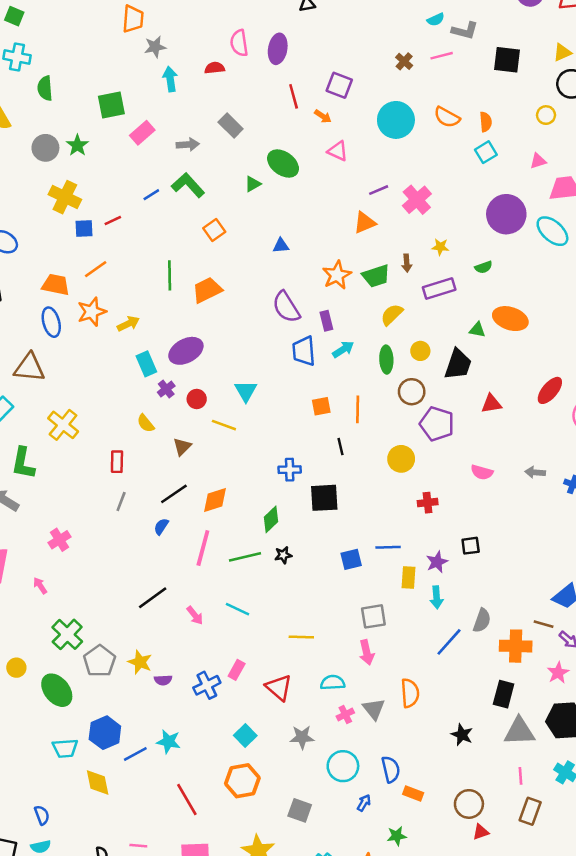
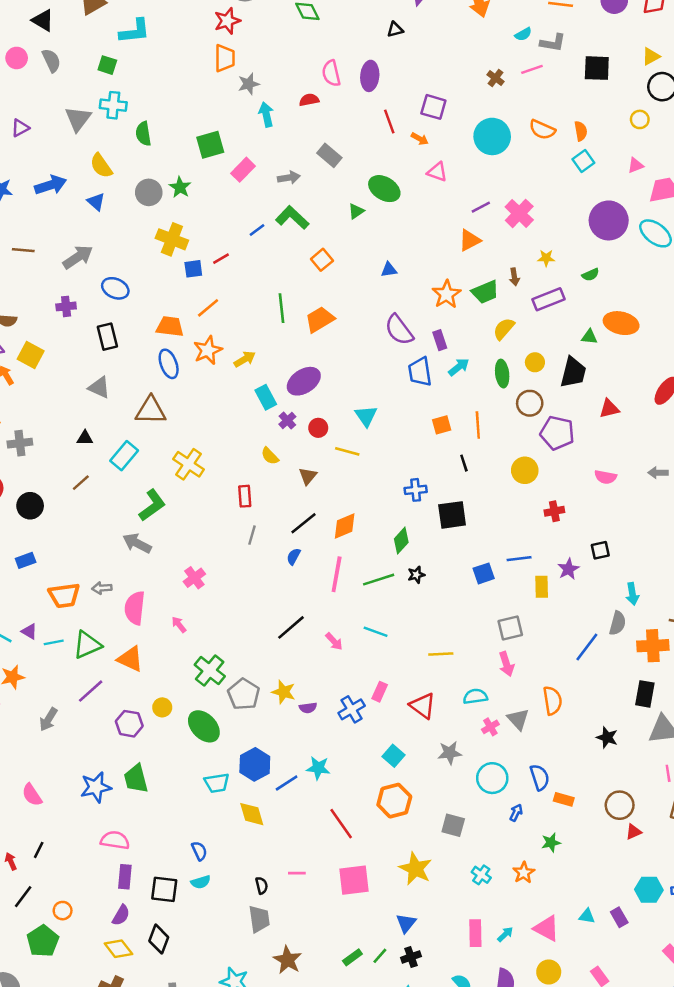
green L-shape: (23, 463) -> (152, 505), turned -132
cyan arrow: (437, 597) -> (632, 594), moved

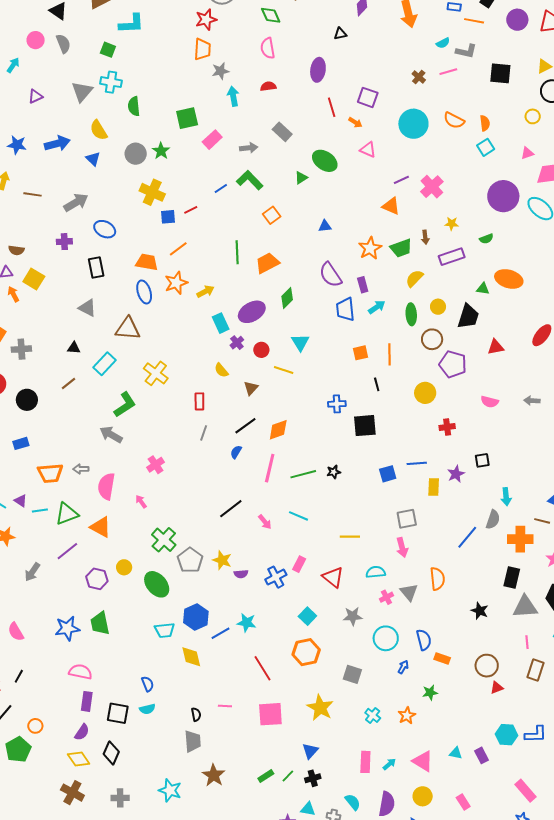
pink semicircle: (331, 73) -> (268, 48), moved
orange triangle: (470, 240) -> (391, 206), turned 48
green diamond: (401, 541) -> (287, 298), moved

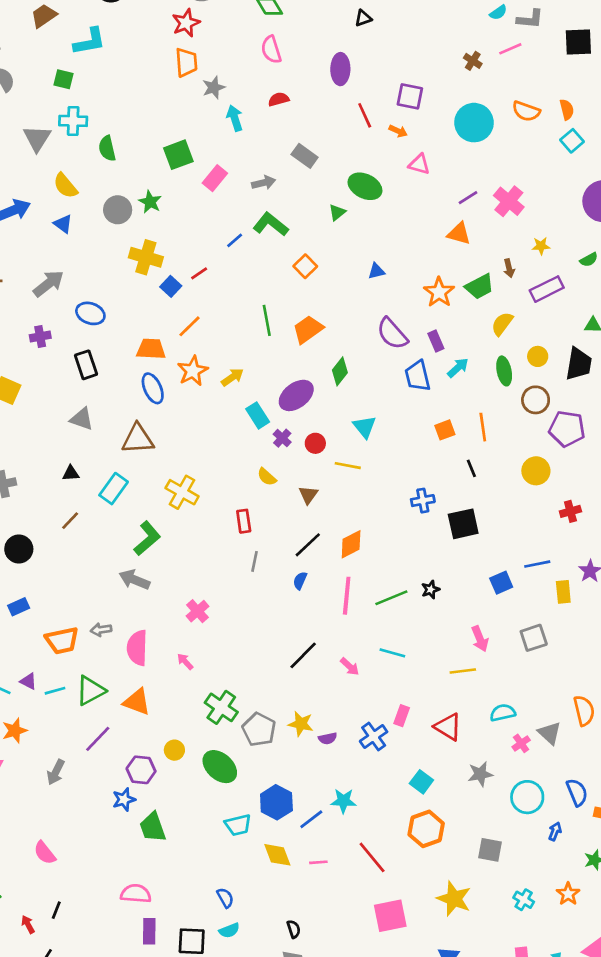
blue square: (168, 217) -> (171, 286), turned -35
pink arrow: (402, 547) -> (480, 639), moved
blue star: (67, 628) -> (124, 800), moved, size x0.7
pink line: (225, 706) -> (318, 862), moved

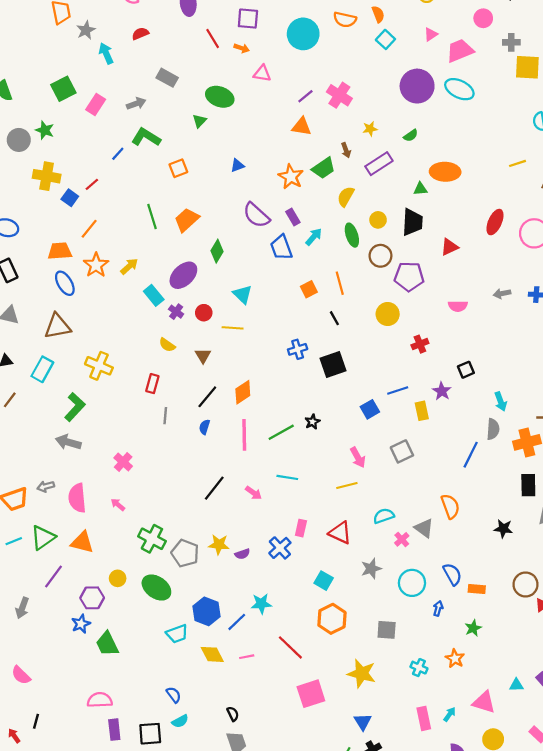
orange square: (305, 266) -> (178, 168), turned 30
red rectangle: (244, 521) -> (152, 384), turned 30

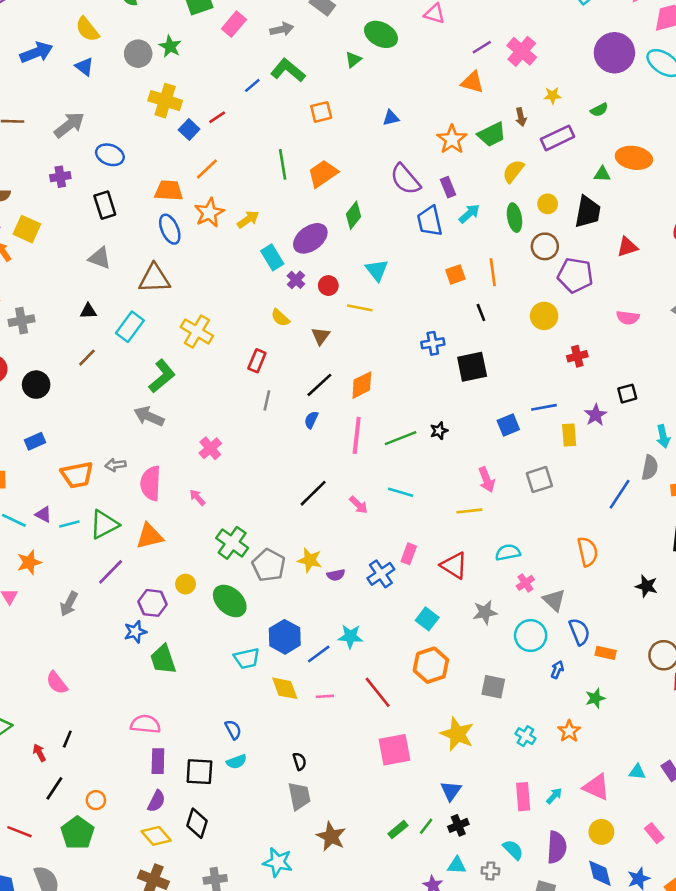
gray triangle: (424, 528) -> (554, 600), moved
orange triangle: (82, 542) -> (149, 536), turned -35

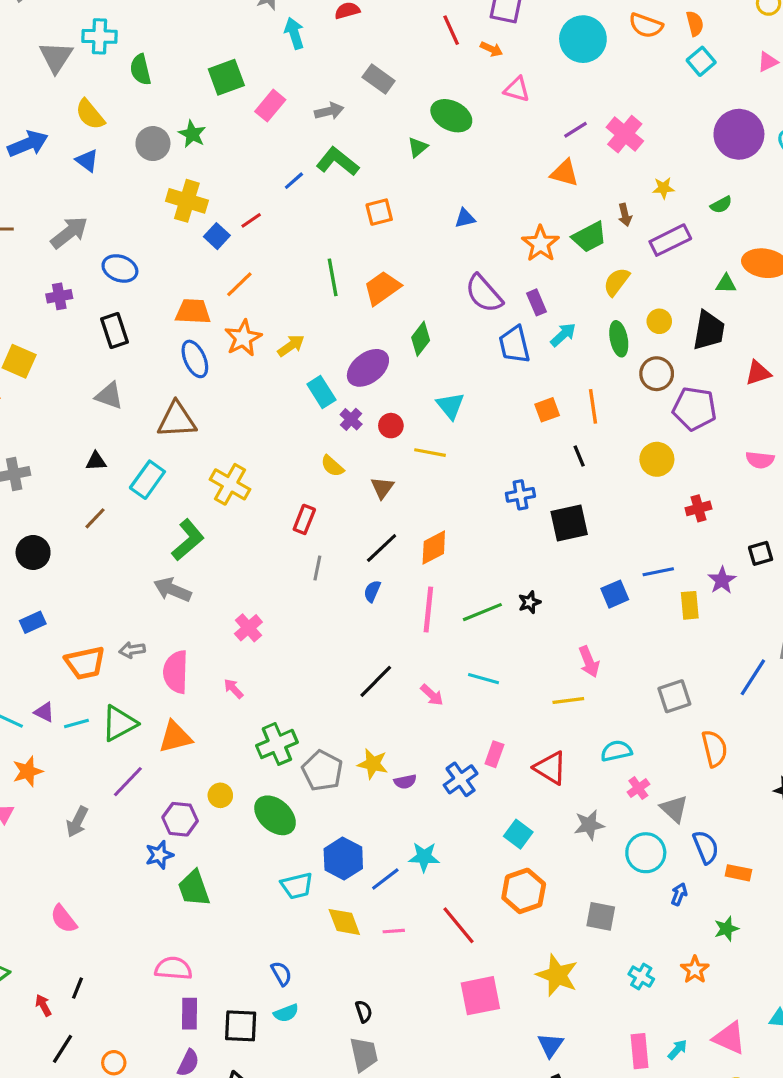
gray square: (539, 480) -> (674, 696), moved
green cross: (232, 543) -> (277, 744), turned 32

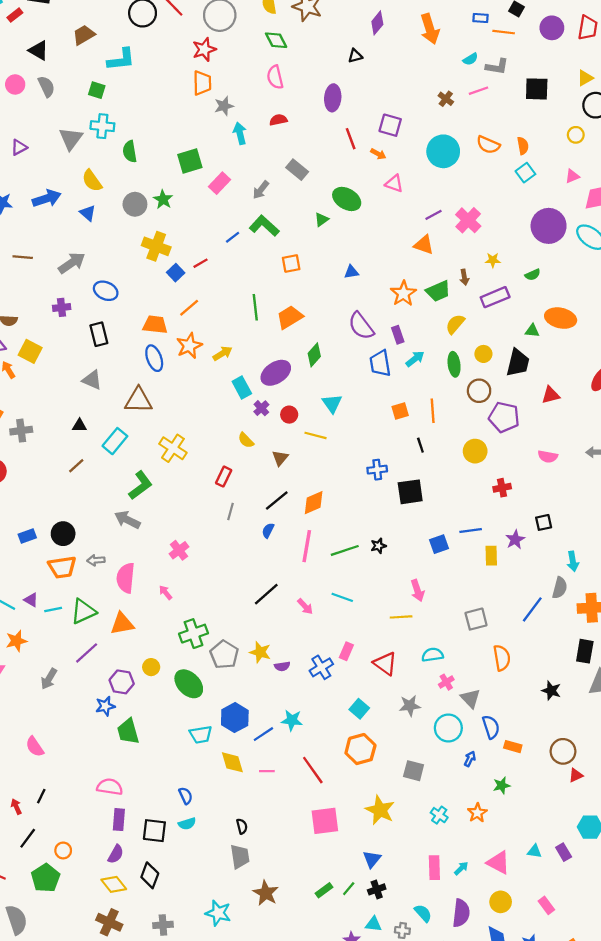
gray arrow: (329, 111) -> (261, 190), turned 138
black circle: (33, 552) -> (63, 534), moved

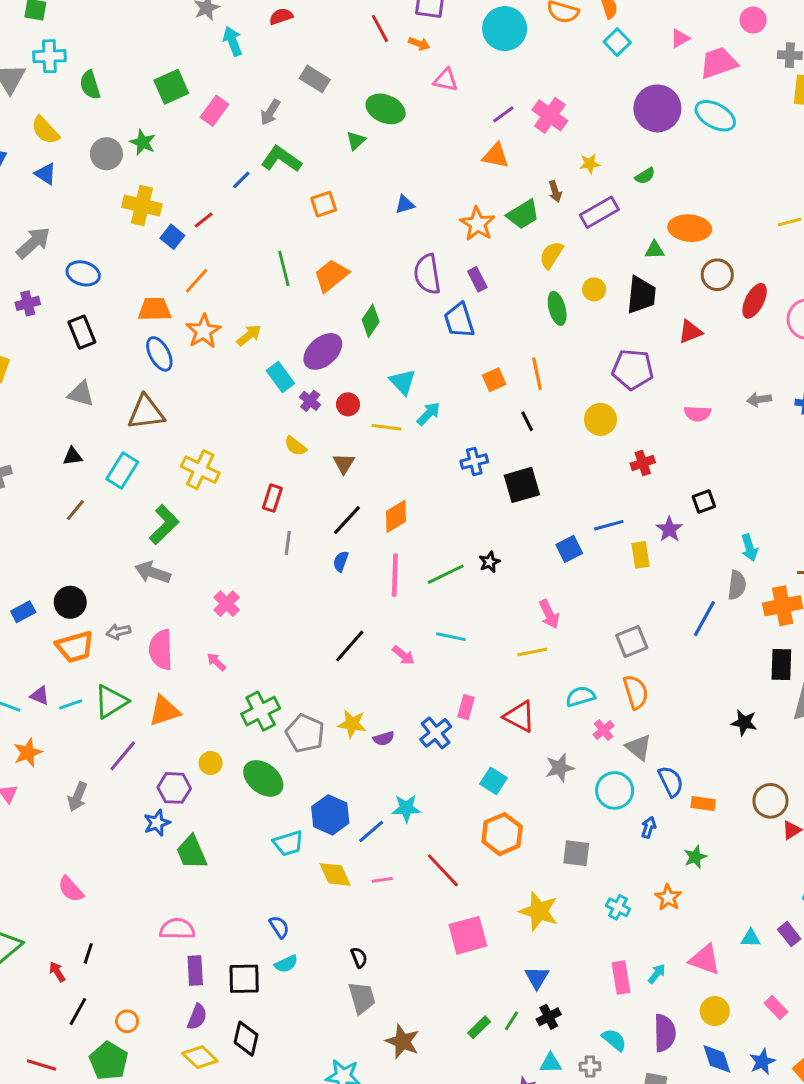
purple semicircle: (361, 326) -> (427, 274), turned 36
cyan arrow: (415, 359) -> (429, 414), moved
brown circle: (479, 391) -> (717, 275), moved
orange semicircle: (502, 658) -> (636, 692), moved

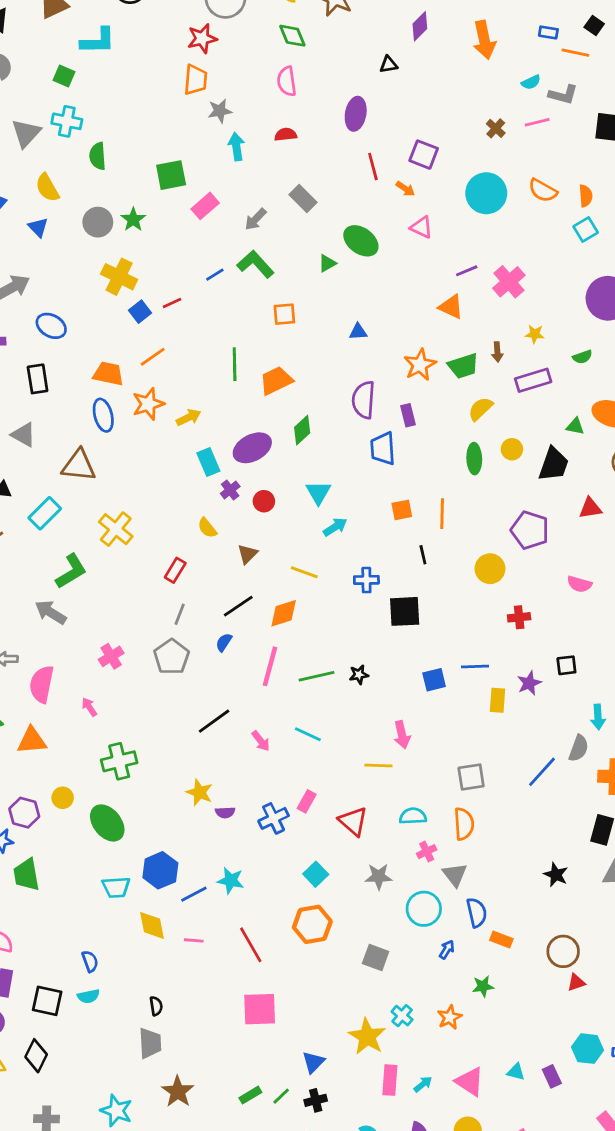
yellow line: (387, 427) -> (304, 572), moved
gray pentagon: (305, 733) -> (171, 657), moved
yellow star: (539, 911) -> (367, 1037), moved

